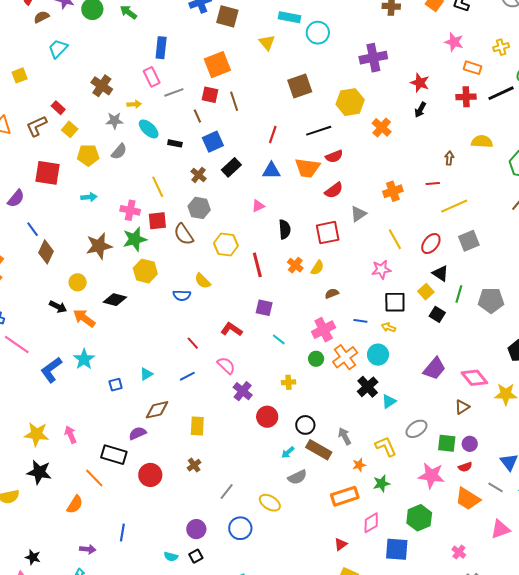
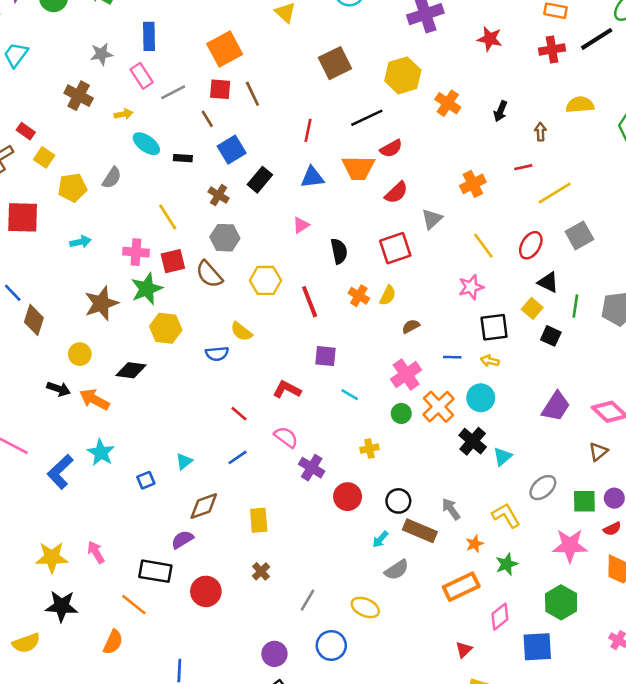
black arrow: (420, 110) -> (500, 111), moved
gray star: (114, 121) -> (101, 54), moved

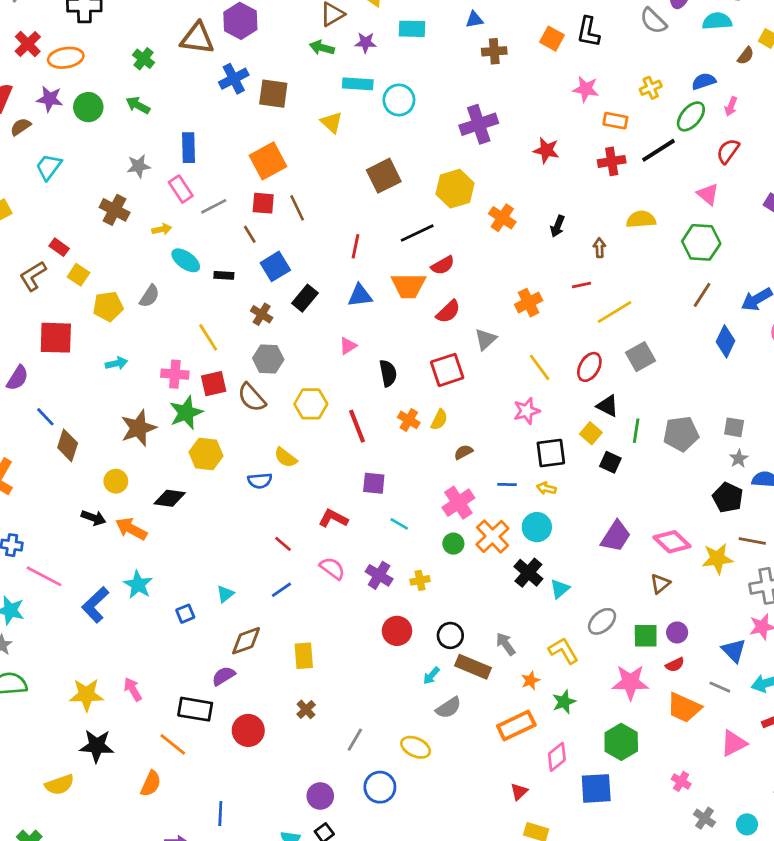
purple cross: (312, 468) -> (379, 575), moved

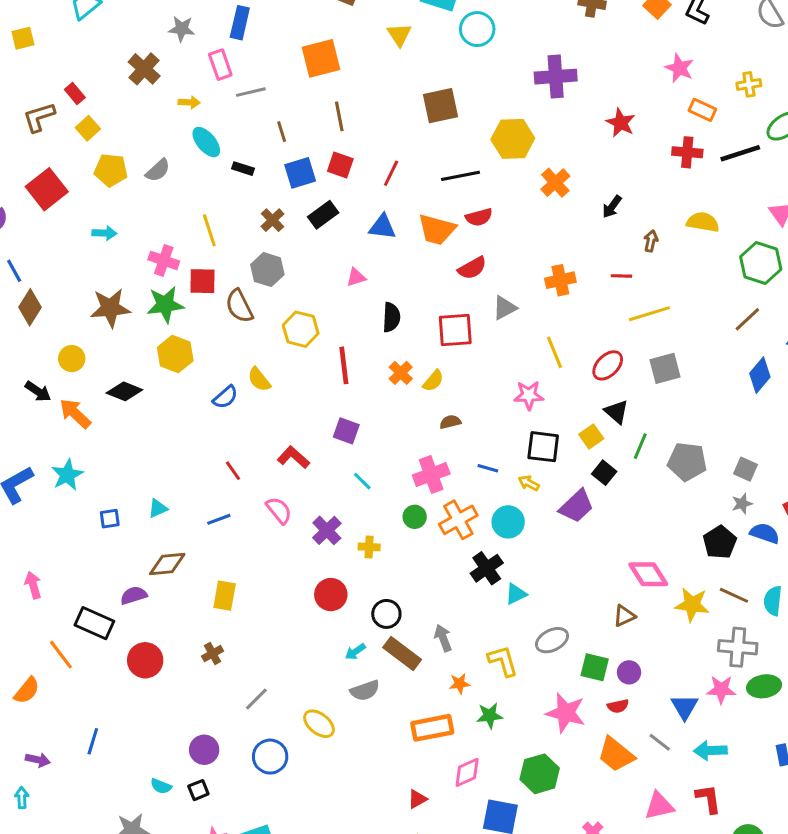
red square: (263, 203) -> (340, 165), moved
red square: (56, 338) -> (47, 189), turned 36
blue semicircle: (260, 481) -> (225, 397), turned -50
purple trapezoid: (616, 536) -> (576, 506), moved

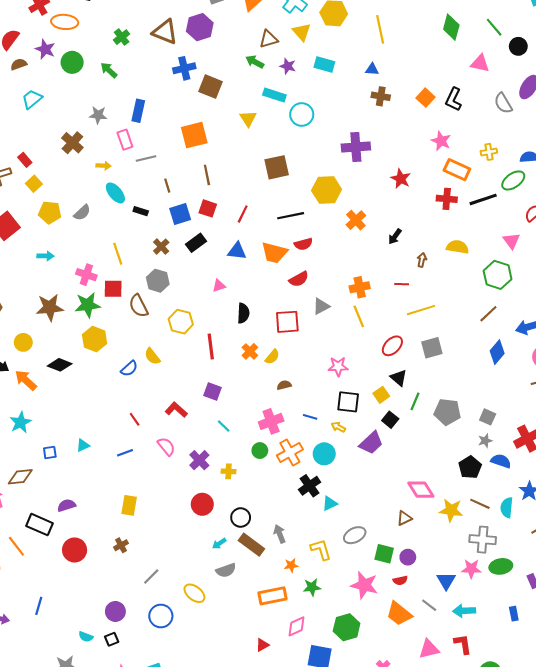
orange rectangle: (702, 110) -> (457, 170), size x1.4
yellow line: (554, 352) -> (359, 316), moved
brown diamond: (167, 564) -> (20, 477), moved

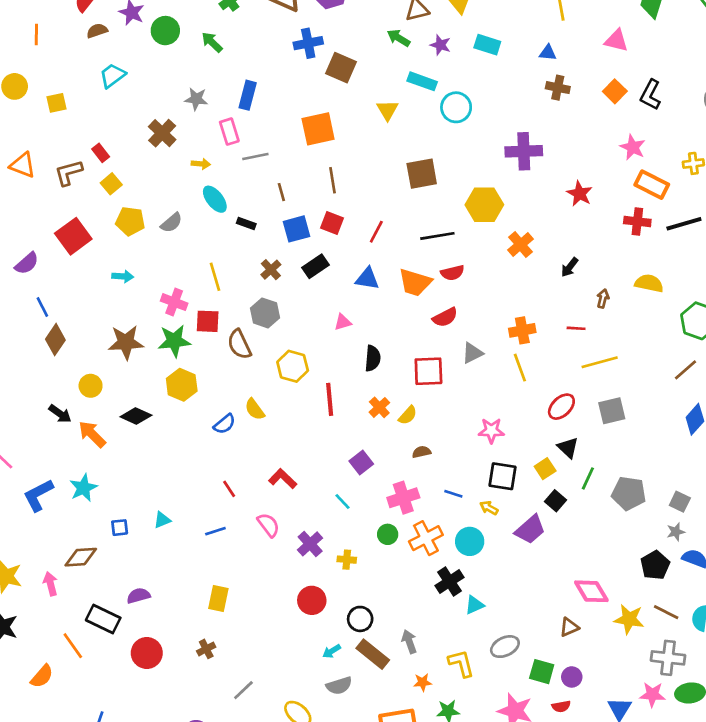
pink triangle: (480, 63) -> (616, 41), moved
purple square: (212, 392) -> (361, 463), moved, turned 30

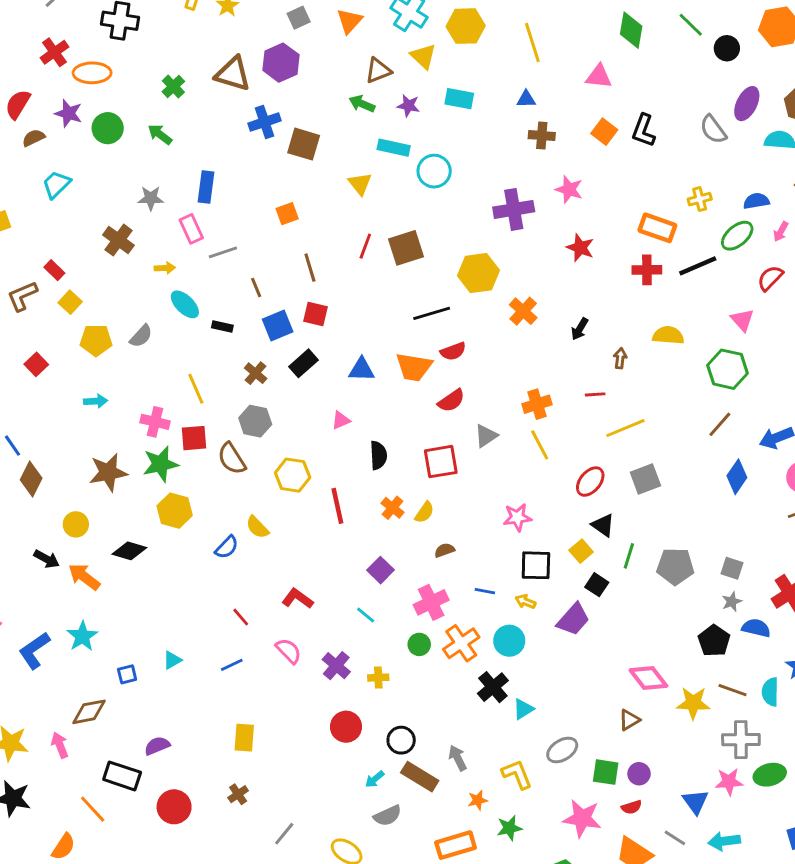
orange square: (318, 129) -> (287, 214), size x0.6
pink star: (633, 147) -> (569, 189), moved
red line: (376, 232) -> (365, 246), moved
red square: (73, 236) -> (36, 364), size x0.6

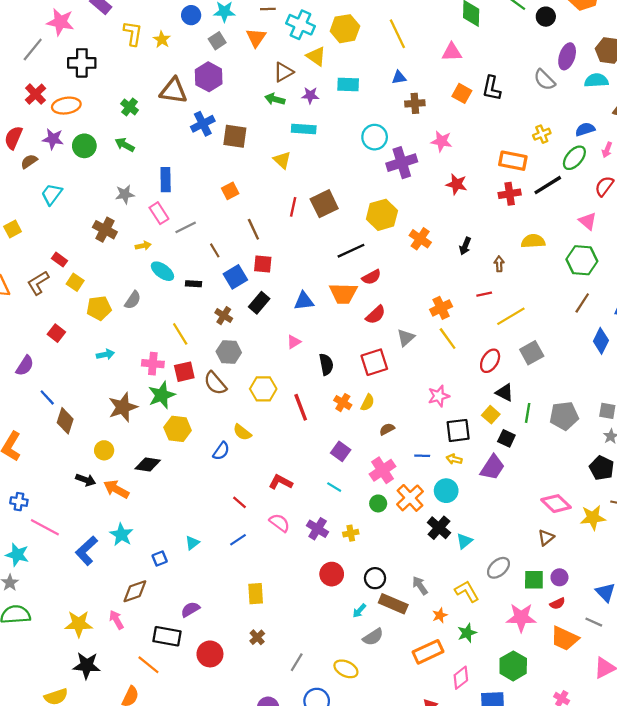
cyan circle: (434, 171) -> (375, 137), moved

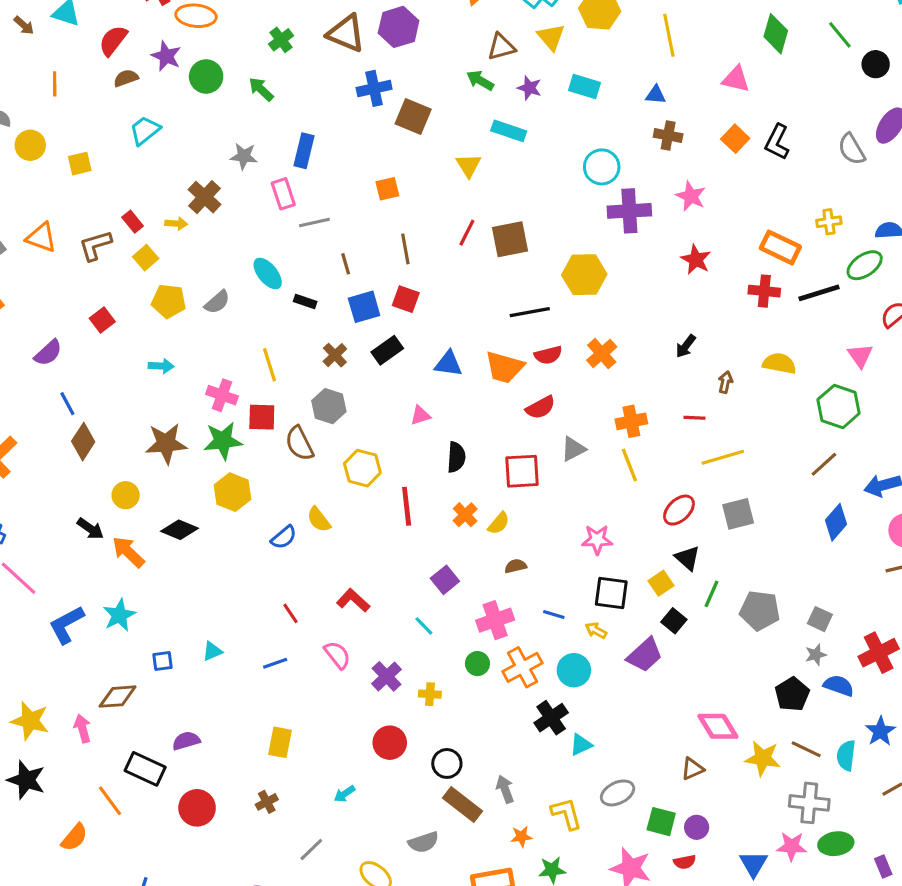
orange cross: (420, 239) -> (602, 354), moved
yellow arrow: (143, 246) -> (176, 224), moved
cyan arrow: (359, 611) -> (345, 794), moved

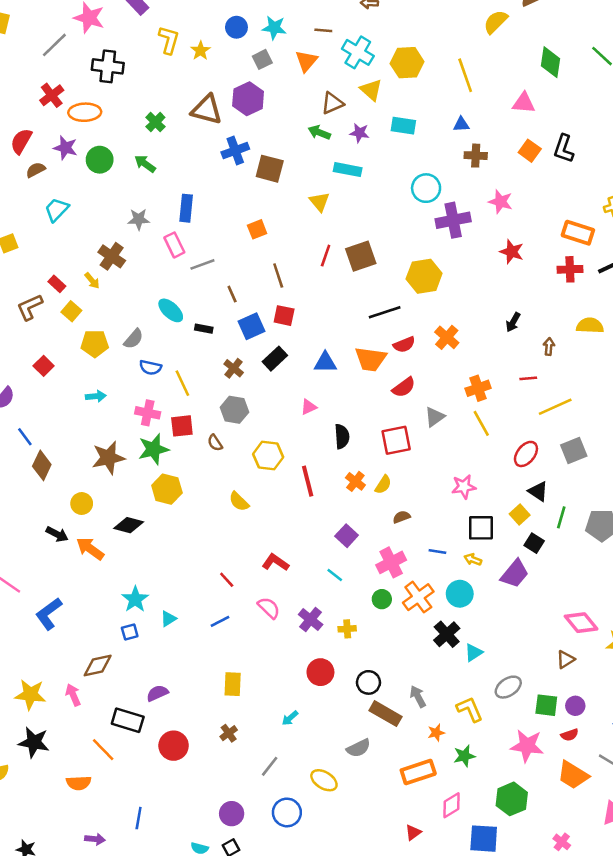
yellow arrow: (176, 224) -> (92, 281), turned 54
brown semicircle: (299, 443) -> (215, 443), size x0.6
blue semicircle: (284, 537) -> (151, 367), moved, turned 60
cyan star: (119, 615) -> (135, 599), moved
orange semicircle: (74, 837) -> (79, 783), turned 55

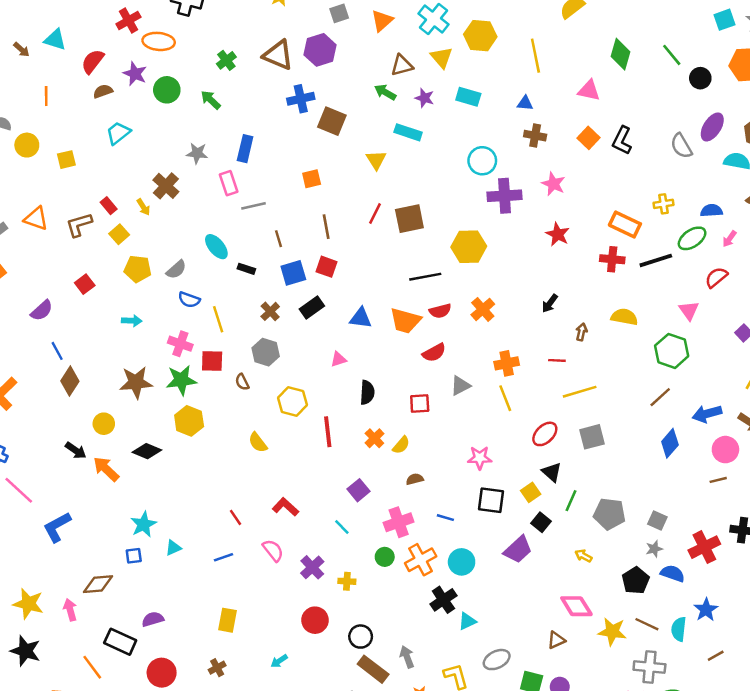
red square: (396, 440) -> (420, 403), size x0.7
yellow arrow: (473, 559) -> (583, 556), moved

